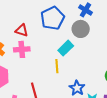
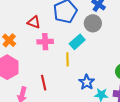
pink cross: (22, 49) -> (45, 42), moved

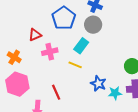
red triangle: (34, 22) -> (35, 35), turned -32
yellow line: (68, 59) -> (75, 65), turned -56

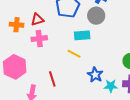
cyan rectangle: (81, 46) -> (82, 35), turned 42
pink cross: (50, 52) -> (39, 39), moved
orange cross: (14, 57) -> (17, 25), moved, turned -32

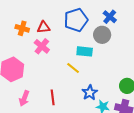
pink cross: (39, 39) -> (42, 46), turned 35
red line: (52, 79) -> (53, 97), moved

